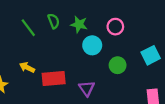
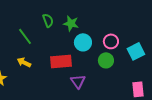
pink circle: (115, 27) -> (111, 41), moved
green line: (28, 28) -> (25, 36), moved
red rectangle: (54, 78) -> (61, 61), moved

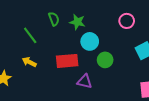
pink circle: (111, 41) -> (127, 21), moved
green circle: (106, 60) -> (105, 60), moved
purple triangle: (78, 81) -> (85, 81), turned -42

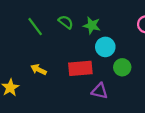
green semicircle: (54, 19) -> (66, 22), turned -32
green line: (30, 35) -> (35, 27), moved

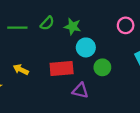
green semicircle: (66, 22) -> (47, 23), turned 96
green line: (35, 27) -> (17, 28), turned -54

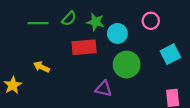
cyan circle: (86, 47) -> (117, 33), moved
green circle: (102, 67) -> (127, 65), size x1.5
red rectangle: (62, 68) -> (84, 47), moved

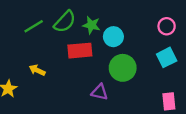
green semicircle: (69, 18) -> (65, 22), size x1.5
pink circle: (151, 21) -> (167, 26), moved
green line: (38, 23) -> (34, 26), turned -30

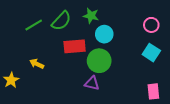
green star: (91, 25) -> (91, 16), moved
cyan square: (167, 57) -> (151, 53), turned -30
green circle: (123, 68) -> (99, 61), moved

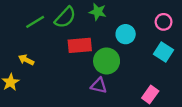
cyan circle: (104, 34) -> (126, 34), moved
yellow arrow: (37, 64) -> (26, 60), moved
pink rectangle: (153, 91) -> (150, 95), moved, turned 42

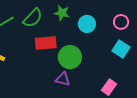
cyan circle: (126, 34) -> (87, 24), moved

